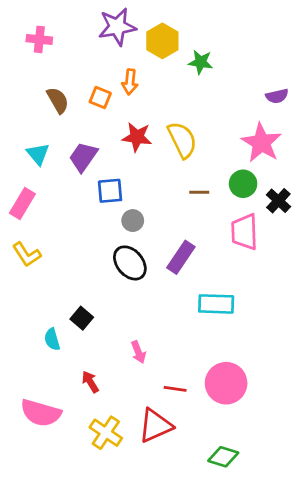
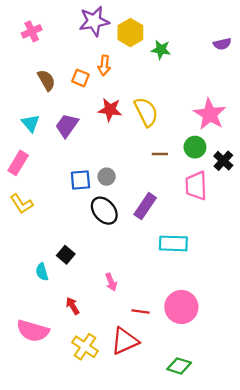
pink cross: (39, 39) -> (32, 31), turned -30
purple semicircle: (277, 96) -> (222, 44), moved
blue square: (110, 191) -> (80, 180), moved

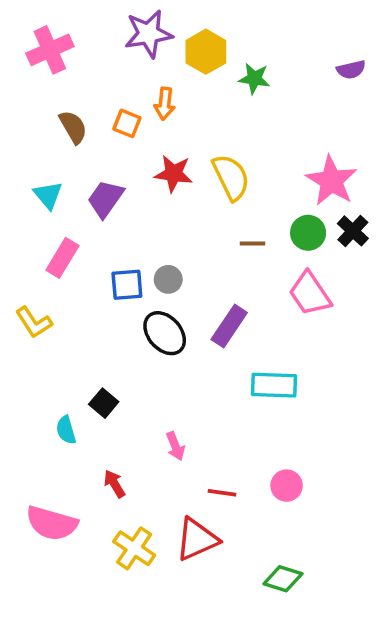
pink cross: (32, 31) -> (50, 50), size x1.4
black cross: (223, 161) -> (353, 231), moved
pink rectangle: (18, 163) -> (62, 258), moved
pink trapezoid: (196, 186) -> (310, 294), turned -32
pink circle: (181, 307) -> (287, 486), size x0.6

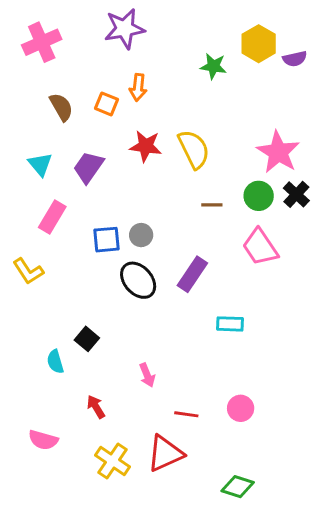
yellow hexagon: (206, 52) -> (259, 44), moved
cyan rectangle: (274, 385) -> (230, 324), size x0.7
pink semicircle: (52, 523) -> (43, 440), size x0.7

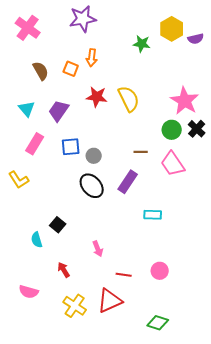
pink cross: (42, 42) -> (28, 28), turned -30
brown line: (212, 205) -> (141, 152), moved
blue square: (106, 240) -> (71, 147), moved

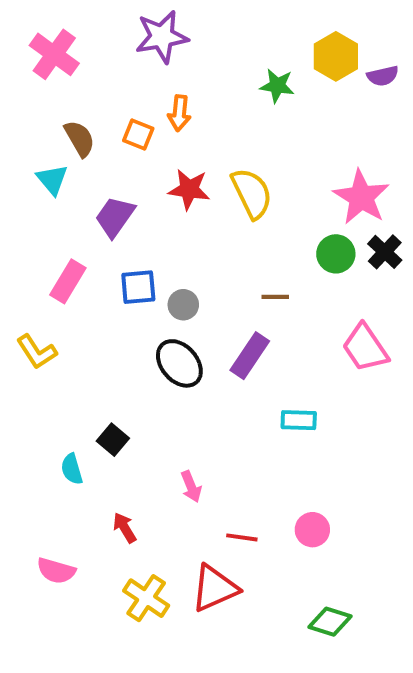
cyan triangle: (27, 109) -> (52, 180), moved
pink trapezoid: (173, 164) -> (365, 348), moved
green diamond: (158, 323) -> (330, 622), moved

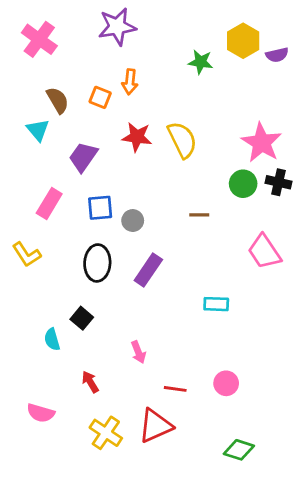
black cross: (385, 252) -> (278, 182), turned -30
purple rectangle: (250, 356) -> (148, 270), moved
black ellipse: (179, 363) -> (97, 263), moved, turned 44

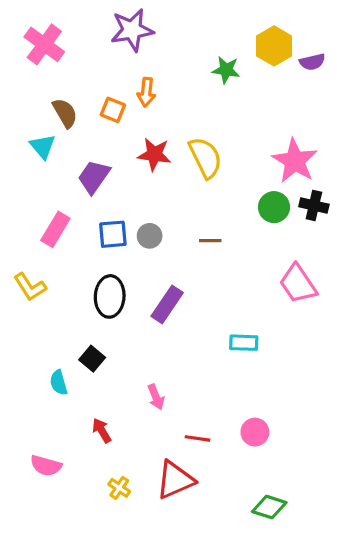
brown line: (199, 215) -> (210, 241), moved
gray circle: (133, 221) -> (150, 236), moved
yellow cross: (106, 433) -> (119, 488), size x0.6

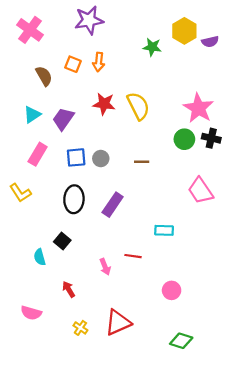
orange square: (113, 110) -> (73, 64), moved
cyan triangle: (43, 146) -> (32, 115), moved, turned 36
red line: (197, 438) -> (133, 256), moved

